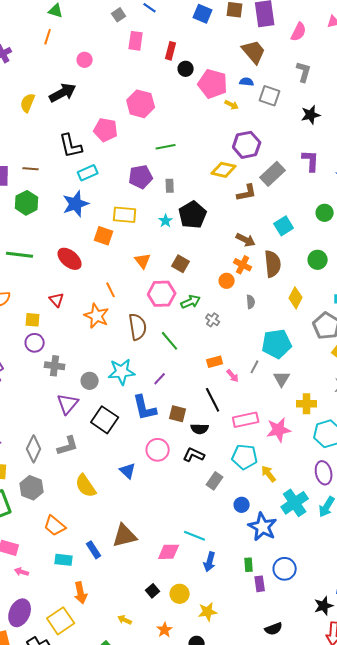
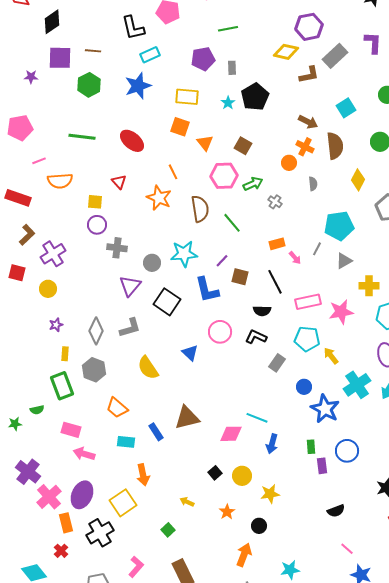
orange square: (104, 236) -> (180, 127), moved
gray triangle: (282, 379) -> (344, 261), turned 30
brown square: (178, 414) -> (240, 277), moved
pink arrow: (22, 572) -> (84, 454), size x1.5

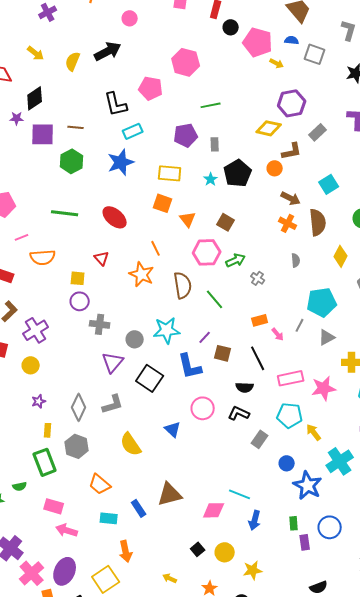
gray rectangle: (335, 56) -> (318, 132), size x0.7
purple star: (31, 77) -> (17, 118), moved
orange circle: (289, 163) -> (275, 168), moved

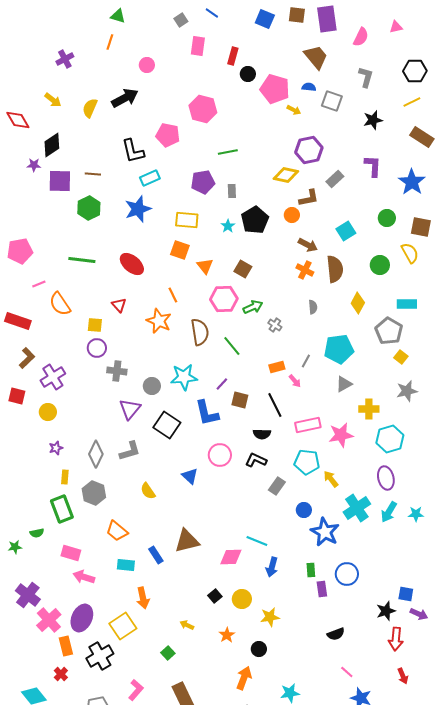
orange semicircle: (43, 257) -> (60, 304), turned 60
gray line: (300, 325) -> (306, 361), moved
yellow semicircle: (131, 444) -> (148, 491), size x0.7

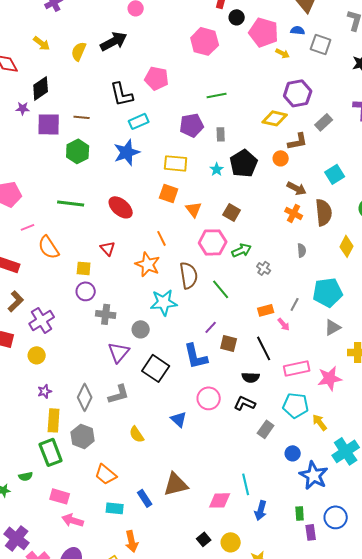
pink hexagon: (203, 109) -> (205, 41), moved
cyan star: (184, 377) -> (164, 302), moved
yellow rectangle: (65, 477) -> (54, 420), size x1.6
cyan line: (257, 541) -> (246, 484), turned 55

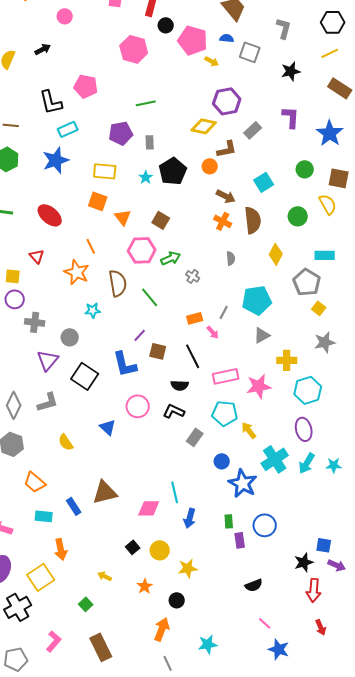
black arrow: (114, 41) -> (43, 49), size x0.6
cyan star: (164, 302) -> (93, 310), size x0.6

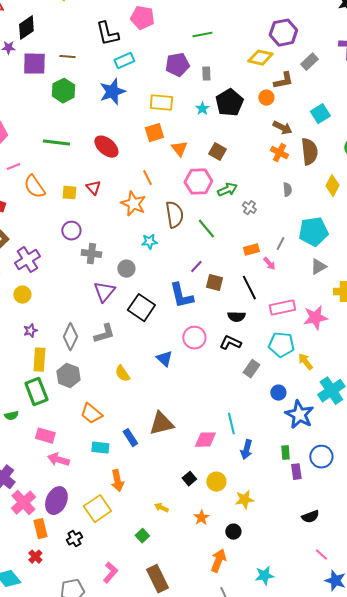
orange square: (98, 201) -> (154, 133), turned -36
yellow square: (13, 276) -> (69, 193), moved
black cross: (18, 607) -> (74, 539), size x0.6

